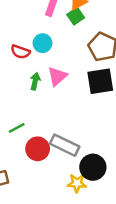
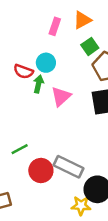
green square: (76, 16) -> (90, 46), moved
green arrow: (35, 81) -> (38, 84), moved

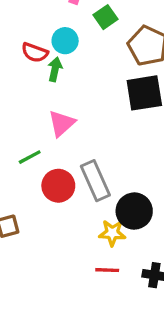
green square: (90, 46) -> (106, 17), moved
pink triangle: (61, 97) -> (62, 123), moved
gray rectangle: (69, 167) -> (95, 181), turned 40

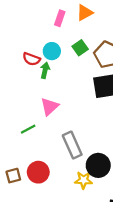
green square: (106, 17) -> (80, 48), moved
red circle: (58, 186) -> (38, 172), moved

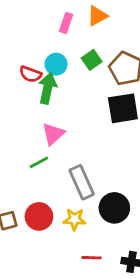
green arrow: (45, 70) -> (47, 88), size x1.5
green line: (28, 129) -> (39, 162), moved
yellow star: (84, 180) -> (75, 219), moved

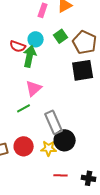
black circle: (114, 208) -> (65, 140), moved

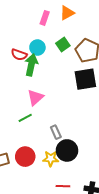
gray rectangle: (54, 122) -> (56, 132), size x0.6

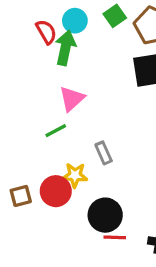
red semicircle: (19, 55) -> (46, 32), turned -140
black circle: (67, 150) -> (105, 215), moved
yellow star: (51, 159) -> (75, 175), moved

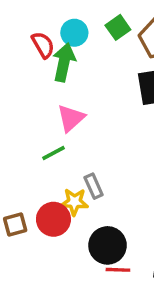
gray rectangle: (104, 153) -> (94, 186), moved

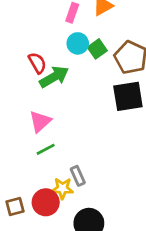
cyan circle: (74, 33) -> (78, 43), moved
green arrow: (64, 62) -> (54, 77), turned 48
pink triangle: (71, 118) -> (40, 121), moved

